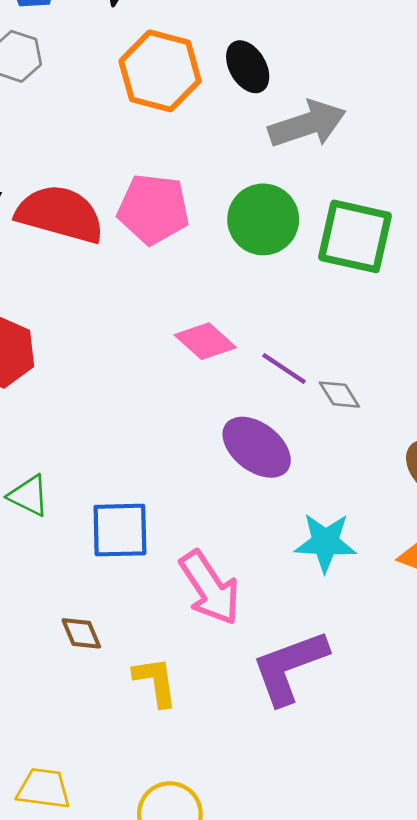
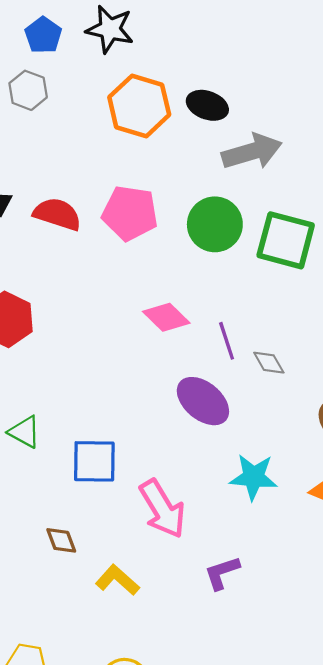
black ellipse: (248, 67) -> (207, 105), turned -42
red semicircle: (60, 214) -> (57, 214), size x0.7
purple line: (284, 369) -> (227, 341), turned 36
purple L-shape: (290, 667) -> (222, 573), size x0.6
yellow L-shape: (155, 682) -> (117, 580), turned -42

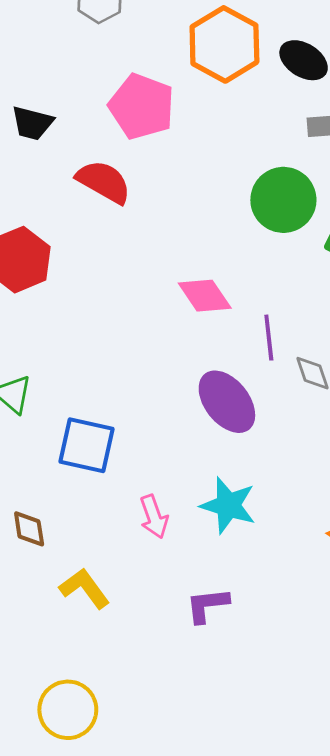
pink pentagon: (130, 213) -> (142, 106), moved
red semicircle: (57, 214) -> (104, 182), moved
cyan star: (254, 477) -> (228, 505), moved
pink arrow: (162, 509) -> (154, 517), size x0.6

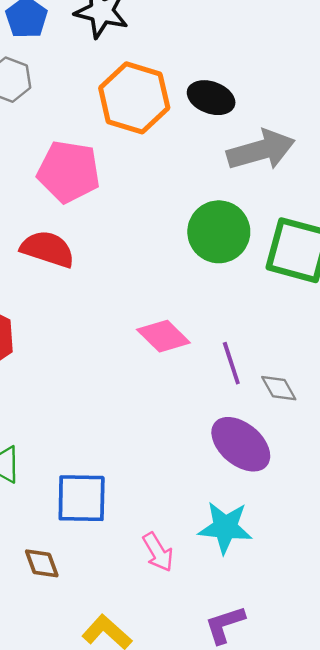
purple ellipse: (227, 402) -> (241, 444), moved
brown diamond: (29, 529) -> (42, 563), moved

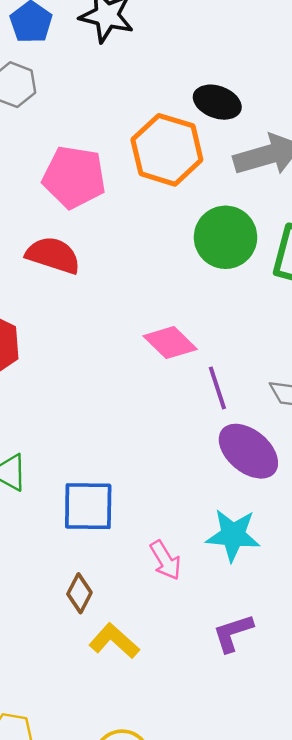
orange hexagon: (134, 98) -> (167, 150), moved
purple line: (231, 363) -> (217, 388), moved
brown diamond: (42, 563) -> (79, 593), moved, turned 48

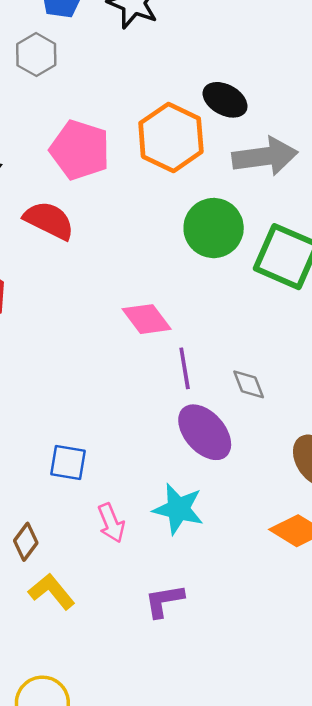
blue square: (88, 506) -> (68, 462), moved, size x0.7

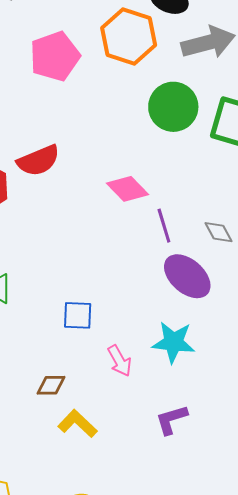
pink pentagon: (80, 150) -> (55, 56), turned -30
red semicircle: (49, 220) -> (38, 161), moved, turned 138
brown diamond: (26, 542) -> (51, 385), turned 60

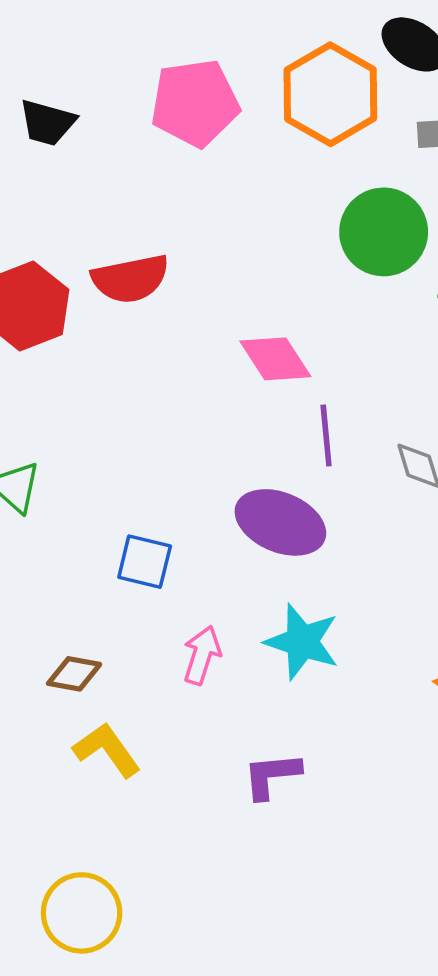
purple ellipse: (187, 276) -> (280, 522), moved, turned -30
pink arrow: (120, 361) -> (202, 655), turned -144

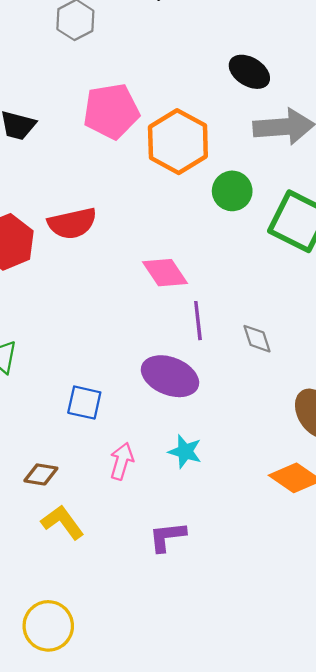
orange hexagon: (330, 94) -> (178, 142), moved
green circle: (384, 232) -> (232, 191), size x0.7
cyan star: (302, 642) -> (185, 452), size x0.7

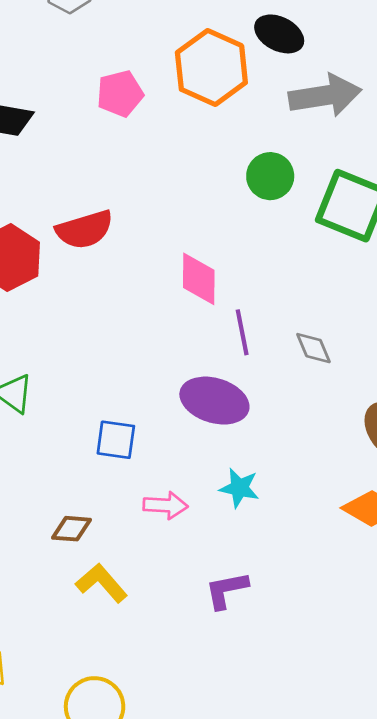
pink pentagon: (111, 111) -> (120, 94), size x0.7
orange hexagon: (178, 142) -> (211, 68), moved
pink diamond: (165, 273) -> (199, 279), turned 39
pink arrow: (122, 461) -> (165, 505), turned 81

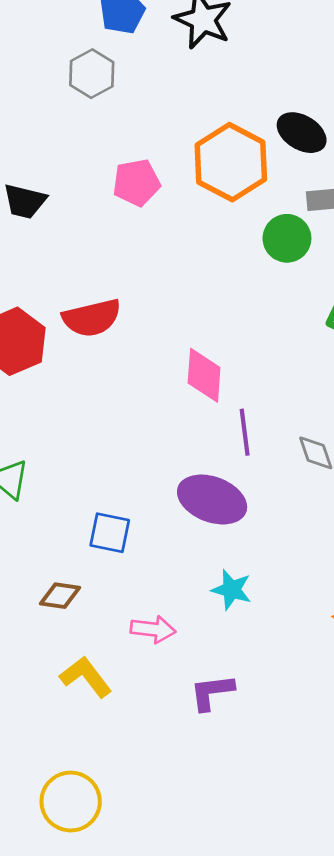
green circle: (270, 176) -> (287, 238), moved
pink arrow: (165, 505) -> (153, 629), moved
brown diamond: (71, 529) -> (60, 596), moved

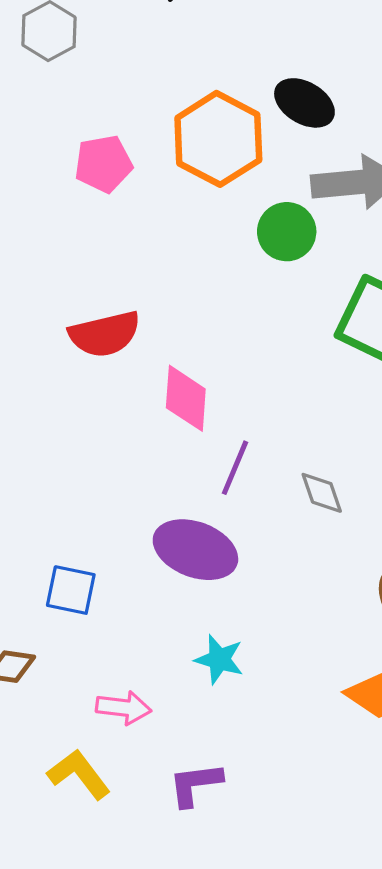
red semicircle: (92, 318) -> (105, 334), moved
purple line: (245, 432) -> (235, 468), turned 30
yellow L-shape: (86, 677) -> (79, 774), moved

